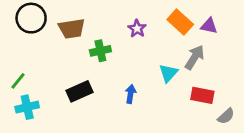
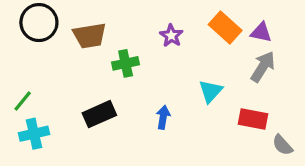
gray arrow: (195, 57) -> (263, 67), moved
gray semicircle: (226, 116) -> (282, 145), turned 90

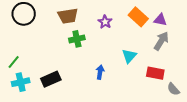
brown trapezoid: (90, 36) -> (68, 16), moved
black rectangle: (99, 114) -> (51, 79), moved

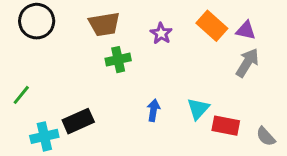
cyan triangle: (129, 56) -> (198, 109), moved
red rectangle: (155, 73) -> (226, 126), moved
cyan cross: (21, 82) -> (44, 136), moved

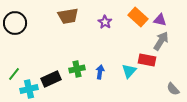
black circle: (37, 21) -> (15, 23), moved
green cross: (118, 60) -> (77, 69), moved
green line: (21, 95) -> (14, 74), moved
red rectangle: (226, 126) -> (147, 60), moved

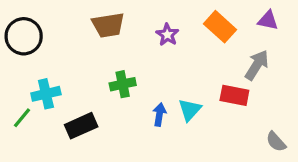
purple triangle: (160, 20) -> (268, 20), moved
green cross: (77, 69) -> (123, 84), moved
cyan triangle: (129, 71) -> (190, 110), moved
cyan cross: (29, 89) -> (46, 94), moved

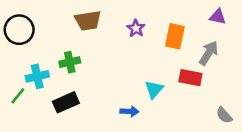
orange rectangle: (220, 27) -> (175, 36), moved, turned 60
green cross: (123, 84) -> (70, 62), moved
blue arrow: (159, 115) -> (129, 111), moved, turned 84

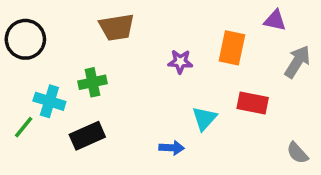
purple triangle: (218, 17) -> (275, 20), moved
purple star: (136, 28) -> (180, 62), moved, turned -30
gray arrow: (209, 53) -> (297, 62), moved
cyan cross: (37, 76) -> (49, 101), turned 30

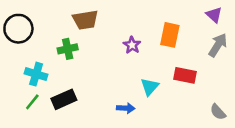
purple triangle: (275, 20) -> (214, 15), moved, turned 30
purple star: (180, 62) -> (132, 45), turned 30
green cross: (93, 82) -> (68, 49), moved
green line: (24, 127) -> (32, 102), moved

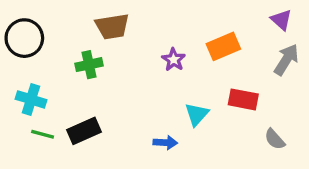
orange rectangle: (170, 35) -> (223, 46), turned 55
cyan cross: (36, 74) -> (31, 99), moved
green line: (32, 102) -> (43, 134), turned 66
gray semicircle: (218, 112) -> (275, 139), moved

